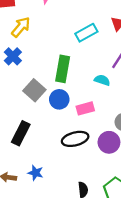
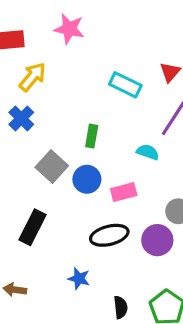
cyan rectangle: (86, 33) -> (125, 85), turned 55
green rectangle: (63, 69) -> (92, 136), size x0.6
blue star: (36, 173) -> (79, 279), moved

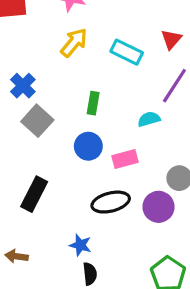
yellow arrow: (32, 77) -> (74, 43), moved
cyan semicircle: (148, 152) -> (149, 119), turned -35
gray square: (52, 166) -> (37, 121), moved
black semicircle: (121, 307) -> (90, 274), moved

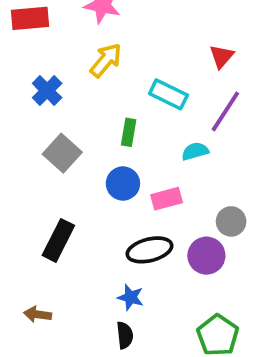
cyan rectangle: (127, 52) -> (168, 94), moved
blue cross: (23, 86) -> (47, 91), moved
blue star: (80, 245) -> (131, 297), moved

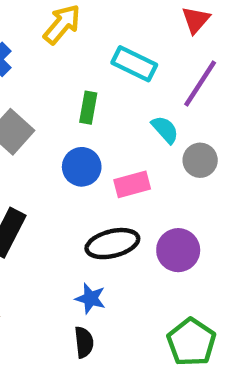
cyan semicircle: (195, 151) -> (165, 130), turned 64
gray circle: (231, 221) -> (200, 160), moved

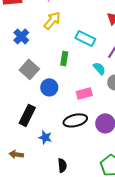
blue circle: (82, 167) -> (49, 87), moved
blue star: (90, 298) -> (45, 137), moved

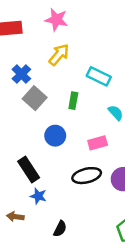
gray square: (29, 69) -> (35, 98), moved
black rectangle: (27, 115) -> (29, 169), turned -60
blue star: (45, 137) -> (38, 196), moved
black semicircle: (62, 165) -> (60, 229), moved, turned 32

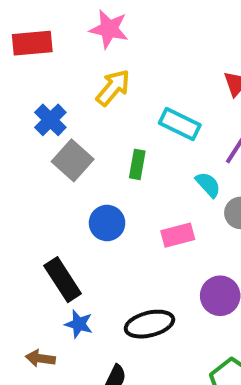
black ellipse: (87, 176) -> (149, 324), moved

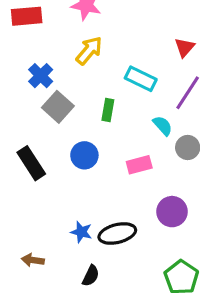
black rectangle: (63, 280) -> (31, 163), moved
blue star: (79, 324) -> (81, 232), moved

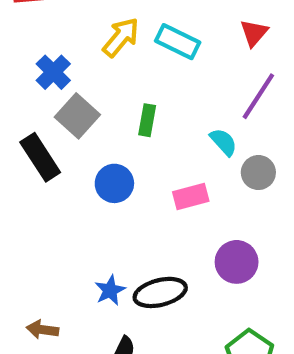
cyan rectangle: (141, 79) -> (178, 42), moved
black rectangle: (31, 163) -> (40, 157), moved
blue star: (81, 232) -> (110, 290), turned 30

